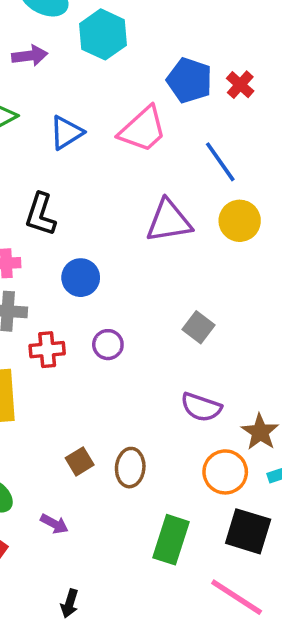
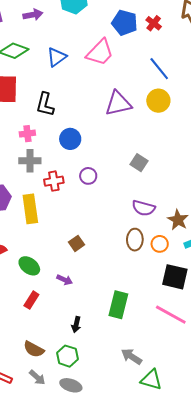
blue line: (220, 162) -> (159, 69), moved
brown ellipse: (130, 468) -> (135, 240), moved
orange circle: (225, 472) -> (160, 244), size x0.7
green rectangle: (171, 540) -> (118, 305), moved

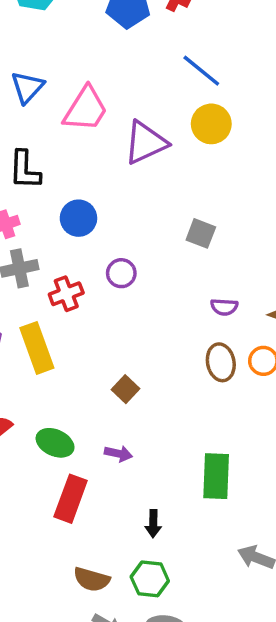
pink trapezoid: (100, 52) -> (86, 109), moved
purple semicircle: (144, 208) -> (224, 307), size x0.7
red rectangle: (31, 300) -> (71, 499), size x1.5

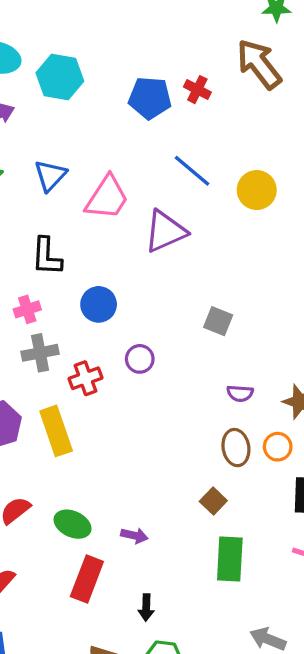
blue line: (201, 71) -> (192, 171), moved
yellow circle: (211, 124) -> (257, 190), moved
brown square: (126, 389) -> (213, 501), moved
black arrow: (153, 524) -> (146, 608), moved

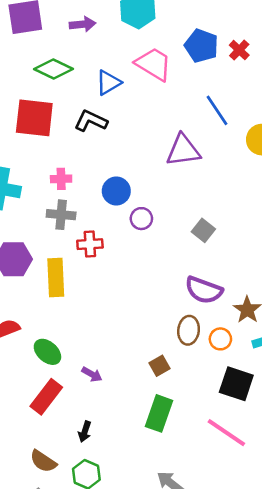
pink trapezoid: (107, 198) -> (154, 64), moved, turned -108
black L-shape: (47, 256) -> (91, 121), moved, turned 96
purple circle: (140, 359) -> (141, 219), moved
purple semicircle: (240, 393) -> (204, 290), size x1.8

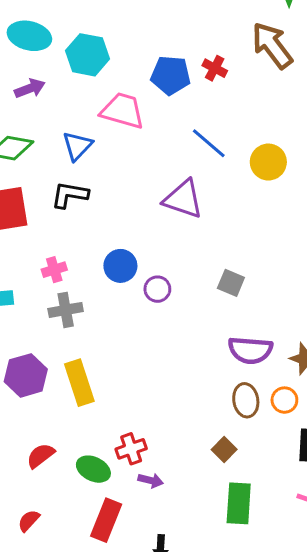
purple triangle: (183, 150) -> (183, 199), turned 42
red cross: (90, 244) -> (131, 449), moved

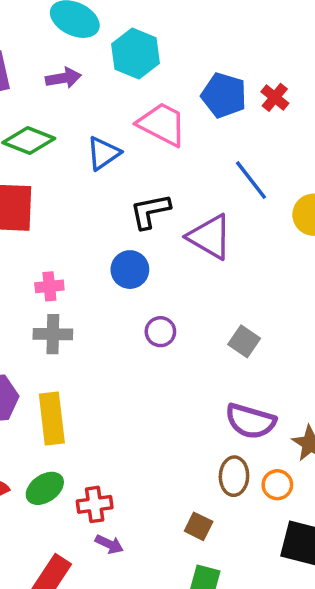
black L-shape: (70, 195) -> (150, 211), moved, turned -33
blue circle: (120, 266) -> (130, 270), moved
brown square: (224, 449) -> (199, 526), turned -30
green ellipse: (93, 469) -> (45, 488), moved, turned -72

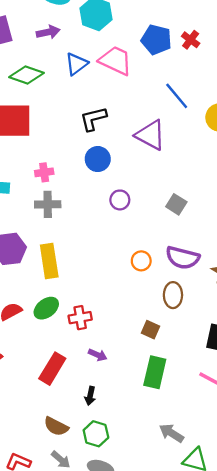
blue triangle: (103, 153) -> (76, 64), moved
black L-shape: (150, 211) -> (93, 119), moved
orange circle: (277, 485) -> (141, 261), moved
purple arrow: (109, 544) -> (98, 355), moved

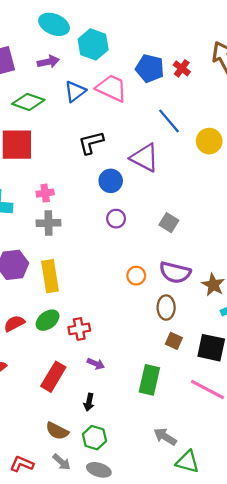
blue circle: (98, 159) -> (111, 181), moved
brown square: (150, 330) -> (174, 341), moved

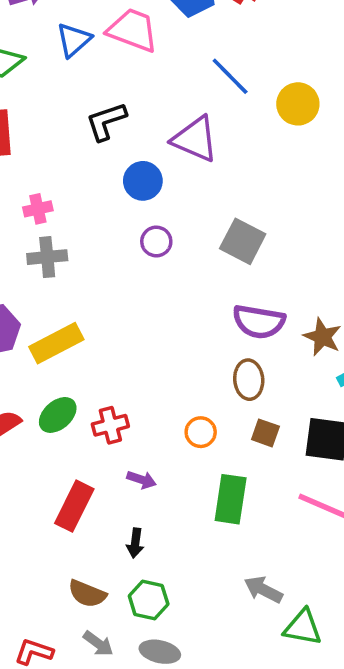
gray square: (169, 223) -> (243, 241), size x1.4
yellow rectangle: (50, 276) -> (56, 343), turned 76
orange circle: (136, 276) -> (201, 432), moved

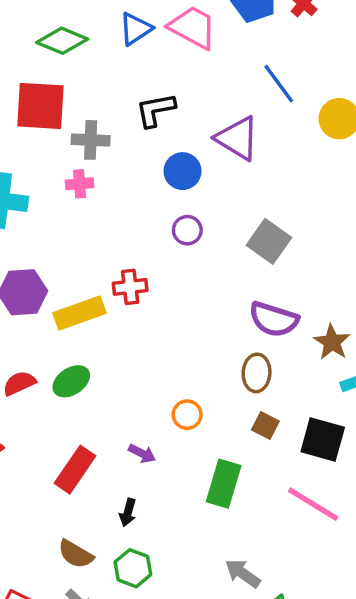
gray cross: (47, 257) -> (91, 140), moved
red cross: (110, 425) -> (130, 287), moved
orange circle: (201, 432) -> (187, 415), moved

